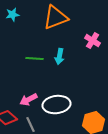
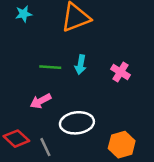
pink cross: (93, 41) -> (121, 72), moved
pink arrow: (29, 100) -> (41, 101), moved

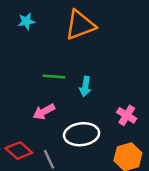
cyan arrow: (81, 65) -> (85, 87), moved
pink cross: (121, 72) -> (127, 115), moved

